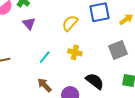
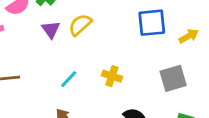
yellow semicircle: (70, 23) -> (80, 25), moved

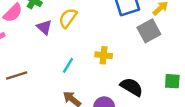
gray square: (173, 78) -> (149, 31), moved

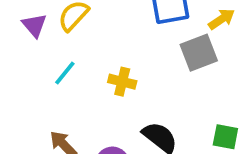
cyan line: (68, 65) -> (65, 73), moved

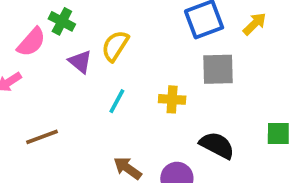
gray square: (199, 53) -> (218, 69), moved, turned 30

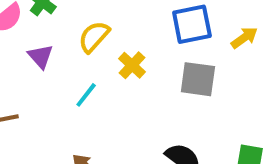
purple triangle: (80, 62) -> (41, 56), moved
yellow cross: (172, 99) -> (132, 65), moved, turned 30

